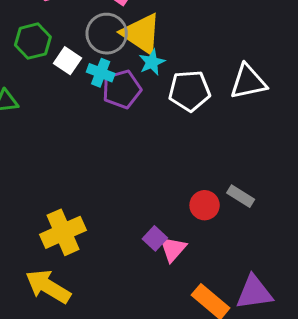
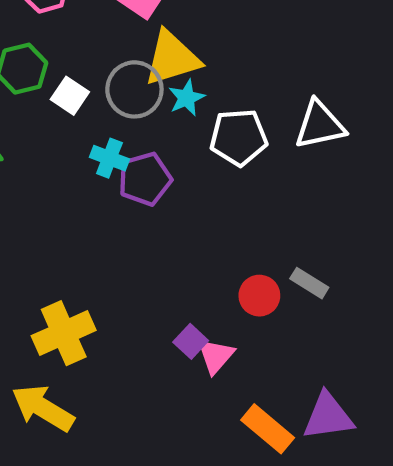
gray circle: (107, 34) -> (134, 89), moved
yellow triangle: (141, 34) -> (172, 58), turned -51
cyan cross: (101, 73) -> (109, 158), moved
purple pentagon: (122, 89) -> (145, 179), moved

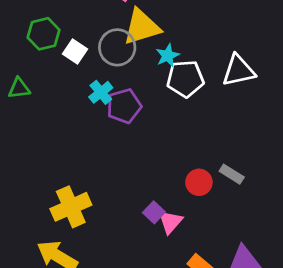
cyan star: (187, 98) -> (168, 56), moved
cyan cross: (109, 158) -> (101, 92), turned 30

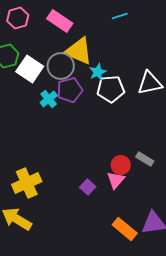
yellow triangle: (142, 27) -> (79, 51), turned 40
white square: (75, 51) -> (30, 69), size x1.5
purple pentagon: (124, 106) -> (70, 90), moved
pink triangle: (170, 222) -> (116, 180), moved

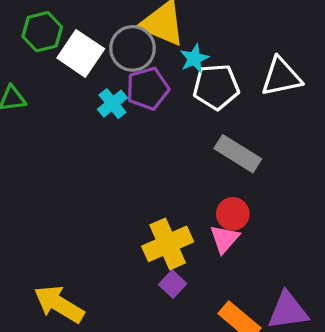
gray rectangle: (145, 159) -> (238, 154), moved, size x1.5
yellow cross: (27, 183) -> (168, 244), moved
purple square: (88, 187) -> (173, 284), moved

